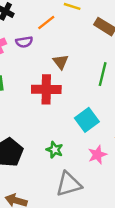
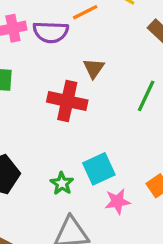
purple semicircle: (24, 42) -> (51, 32), size x1.5
cyan square: (87, 120) -> (99, 169), moved

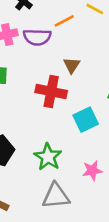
cyan square: (99, 169) -> (86, 120), moved
green star: (62, 183) -> (48, 157), size x1.5

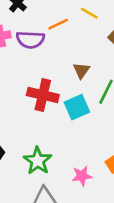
brown triangle: (72, 65) -> (81, 70), moved
cyan square: (86, 120) -> (77, 107), moved

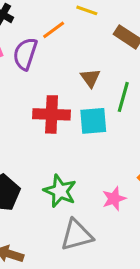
purple semicircle: (30, 40) -> (25, 54), turned 116
cyan square: (77, 107) -> (93, 121), turned 30

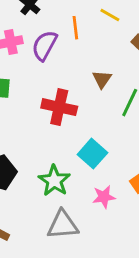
orange line: (54, 30) -> (75, 28), turned -70
cyan square: (93, 121) -> (92, 154), moved, turned 36

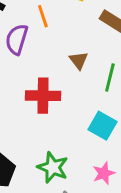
cyan square: (92, 154) -> (102, 126), moved

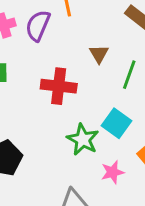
green star: (53, 167) -> (83, 139), moved

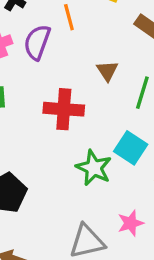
pink star: (113, 172) -> (130, 223), moved

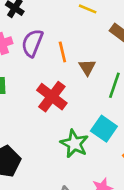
orange line: (69, 17) -> (62, 52), moved
red cross: (64, 109) -> (52, 97), turned 32

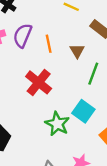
brown triangle: (87, 67) -> (77, 51), moved

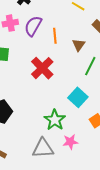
green star: (57, 124) -> (55, 120), moved

